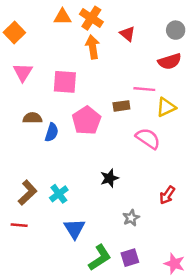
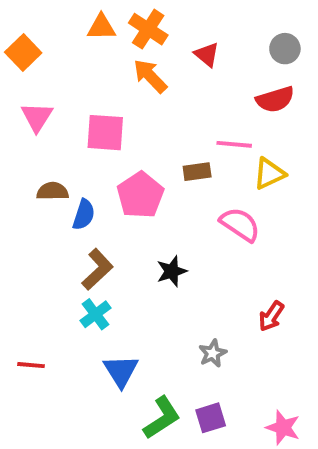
orange arrow: (93, 47) -> (150, 76), turned -35
black star: (109, 178) -> (172, 271), moved
brown L-shape: (28, 193) -> (97, 269), moved

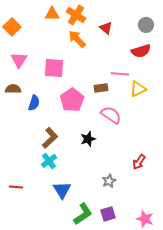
brown semicircle: (53, 191) -> (13, 89), moved
blue semicircle: (84, 215) -> (34, 103), moved
pink semicircle: (240, 224) -> (111, 115), moved

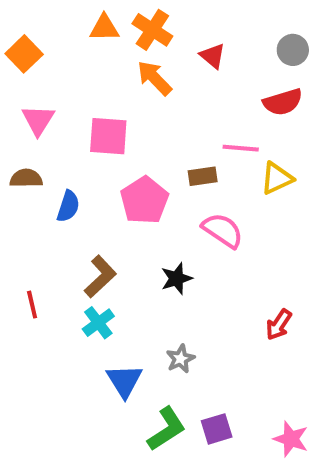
gray star: (109, 181) -> (181, 359), moved
red line: (16, 187) -> (32, 305), moved, turned 72

